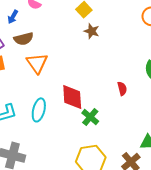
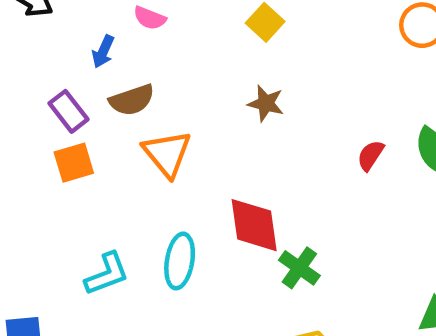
brown star: (92, 31) -> (266, 103), moved
red semicircle: (122, 89) -> (371, 155), moved, turned -128

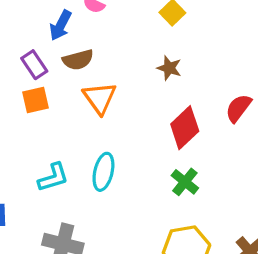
blue arrow: (103, 51) -> (61, 25), size x1.4
red semicircle: (371, 155) -> (238, 108), size x1.4
red diamond: (254, 225) -> (185, 128), moved, turned 51

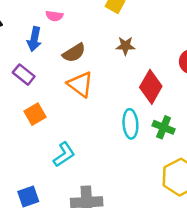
brown semicircle: (78, 60) -> (74, 53), moved
orange square: (36, 100) -> (35, 114), moved
cyan ellipse: (103, 172) -> (130, 124), moved

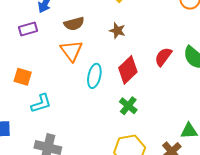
purple rectangle: (24, 75) -> (28, 29), turned -72
orange square: (35, 114) -> (23, 77), moved, turned 30
cyan ellipse: (130, 124) -> (94, 76), moved

